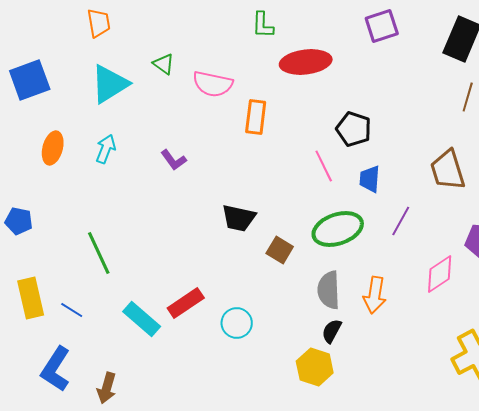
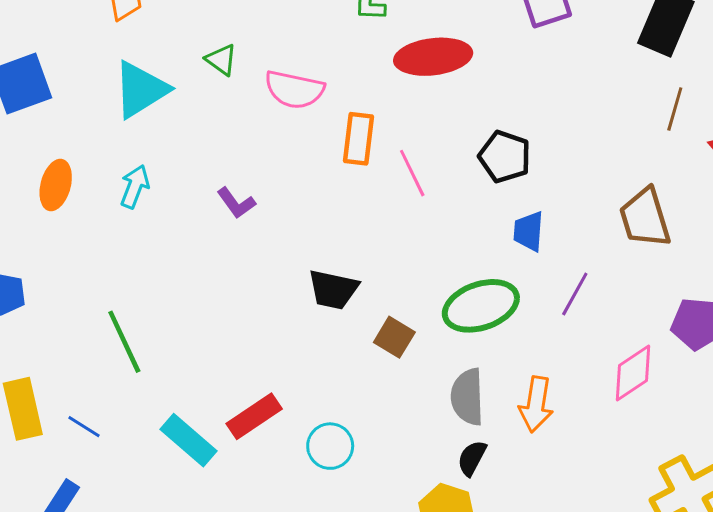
pink line: (324, 166) -> (412, 173), moved

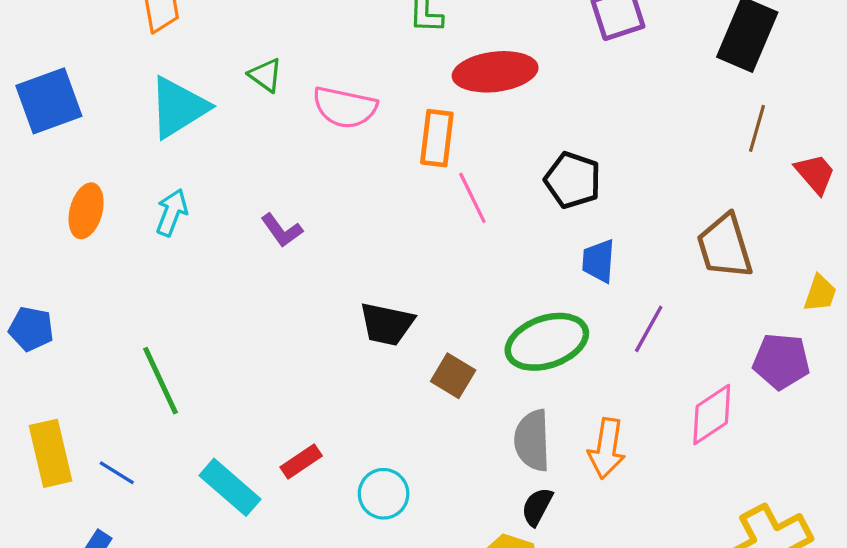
orange rectangle: (359, 139) -> (437, 138), moved
red rectangle: (254, 416) -> (301, 461), size x0.7

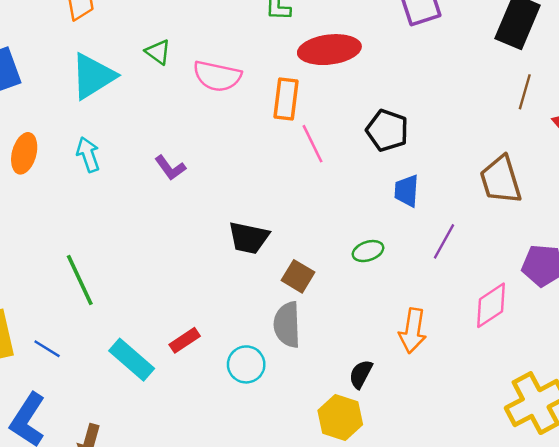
cyan arrow: (172, 212) -> (88, 155), turned -40
green ellipse: (547, 342) -> (368, 251), size x0.5
gray semicircle: (532, 440) -> (287, 325), moved

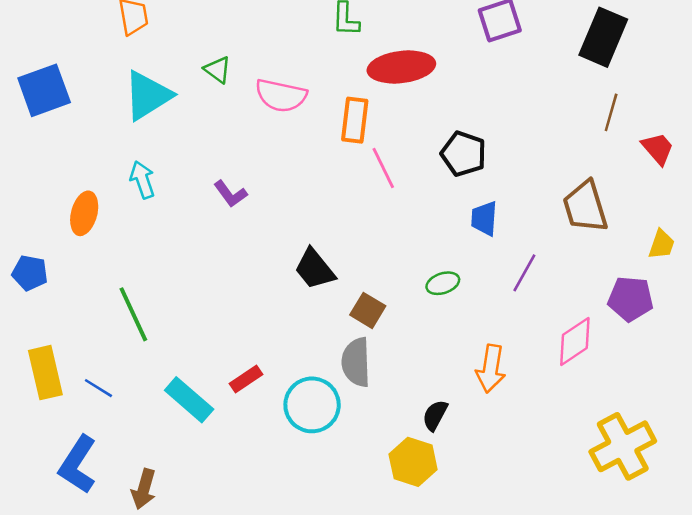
orange ellipse: (24, 153) -> (84, 213), moved
black trapezoid: (249, 238) -> (315, 269), turned 39
cyan circle: (246, 364) -> (312, 405), size x1.4

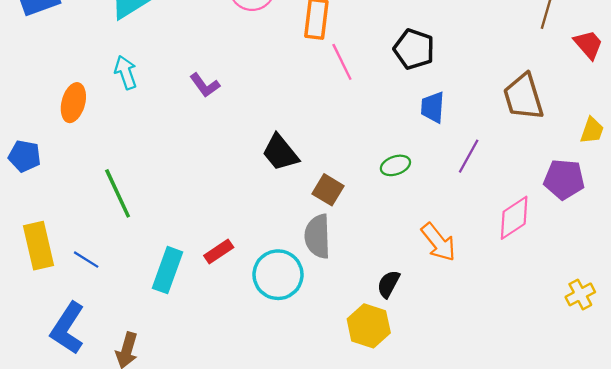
orange arrow: (491, 369) -> (438, 242), turned -48
cyan rectangle: (189, 400) -> (168, 270), turned 69
yellow cross: (623, 446) -> (580, 294), moved, size x0.5

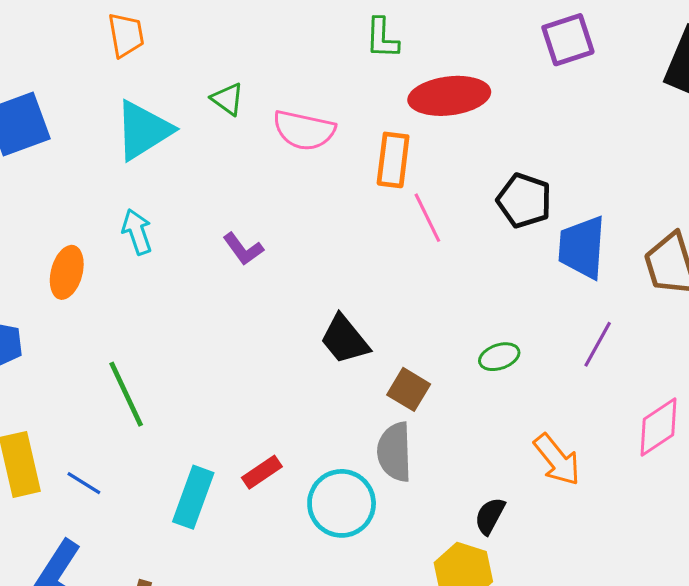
blue trapezoid: (433, 107) -> (582, 247), moved, size x1.5

